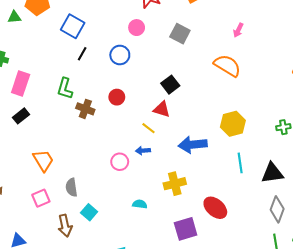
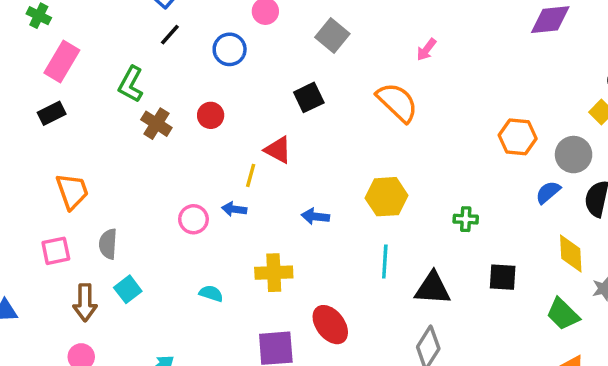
black square: (170, 85) -> (309, 97), moved
yellow line: (148, 128) -> (251, 175), turned 56
blue arrow: (193, 145) -> (315, 216), size x0.6

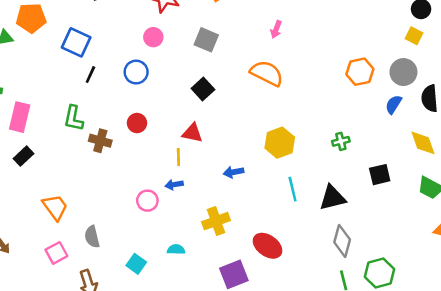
cyan square: (128, 289) -> (136, 264), moved

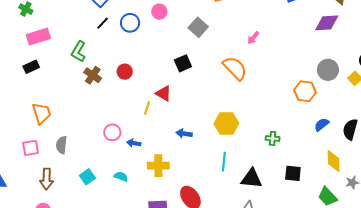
blue circle: (136, 72) -> (130, 23), moved
gray circle: (403, 72) -> (328, 70), moved
pink rectangle: (20, 117) -> (38, 37), turned 40
blue arrow: (174, 185) -> (134, 143), moved

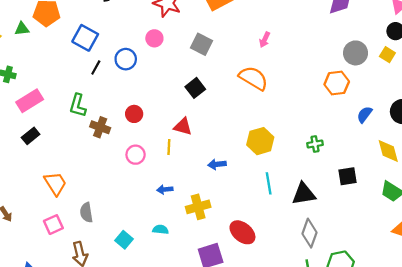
pink circle: (112, 132) -> (136, 155), moved

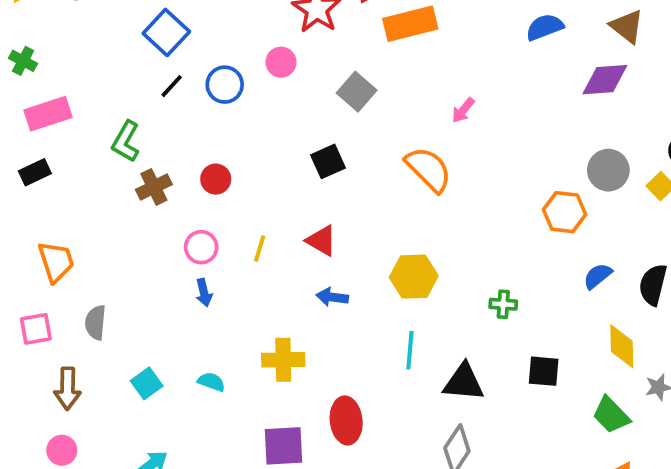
brown cross: (100, 127) -> (154, 187), turned 30
red triangle: (183, 127) -> (321, 241), moved
blue arrow: (165, 189) -> (204, 293), moved, turned -112
red ellipse: (242, 232) -> (346, 420), turned 30

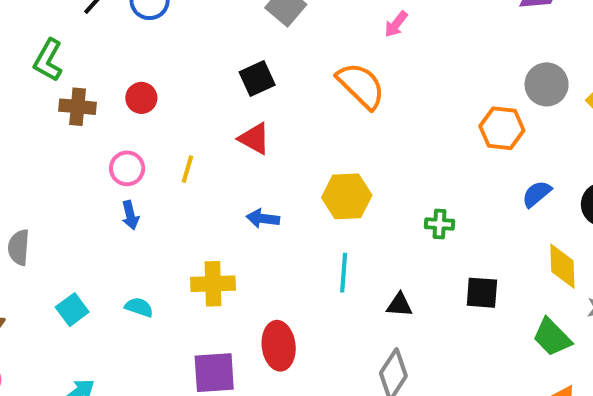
brown cross: (154, 187) -> (78, 107), turned 32
red triangle: (321, 241) -> (254, 139), moved
black triangle: (464, 382) -> (399, 305), size x0.6

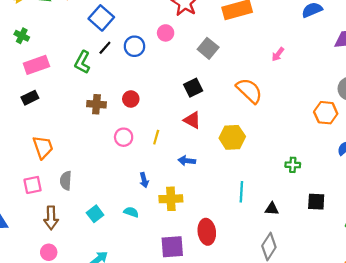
pink arrow: (396, 24) -> (278, 54), moved
green L-shape: (48, 60) -> (82, 62), moved
yellow hexagon: (347, 196) -> (232, 137), moved
blue arrow: (130, 215) -> (144, 180), moved
blue arrow: (263, 218) -> (187, 161), moved

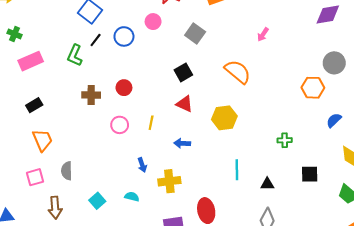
black rectangle: (30, 98) -> (34, 105), moved

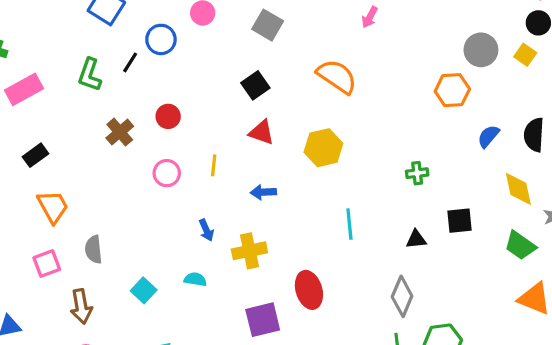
black line: (96, 40) -> (130, 62), moved
brown cross: (91, 95) -> (120, 132), turned -36
black triangle: (267, 184) -> (416, 239), moved

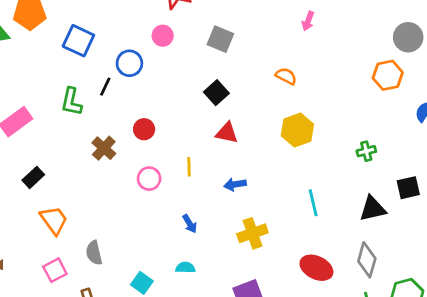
orange semicircle: (337, 76) -> (286, 76), size x0.6
yellow hexagon: (323, 148) -> (297, 130), moved
black triangle: (416, 239) -> (373, 209), size x1.5
yellow cross: (249, 251) -> (252, 233), moved
red ellipse: (309, 290) -> (316, 268), moved, turned -40

